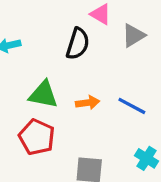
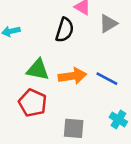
orange arrow: (88, 103) -> (72, 76), size x1.5

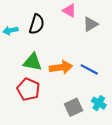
black semicircle: (65, 30) -> (37, 24), moved
gray square: (74, 128) -> (74, 107), moved, turned -30

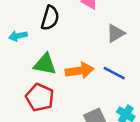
gray triangle: (90, 24) -> (116, 33), moved
cyan arrow: (10, 30) -> (18, 36), moved

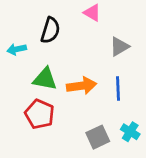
blue line: (114, 73) -> (118, 88), turned 60

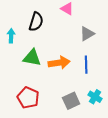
cyan arrow: (17, 49) -> (11, 36), turned 104
red pentagon: (40, 114) -> (28, 98), moved

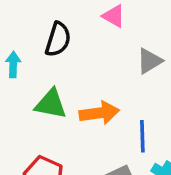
blue line: (86, 65) -> (142, 136), moved

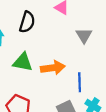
gray triangle: (150, 61) -> (84, 35), turned -30

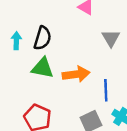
black semicircle: (27, 22) -> (42, 38), moved

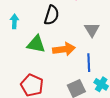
black semicircle: (42, 38) -> (52, 15), moved
gray triangle: (111, 38) -> (92, 30), moved

